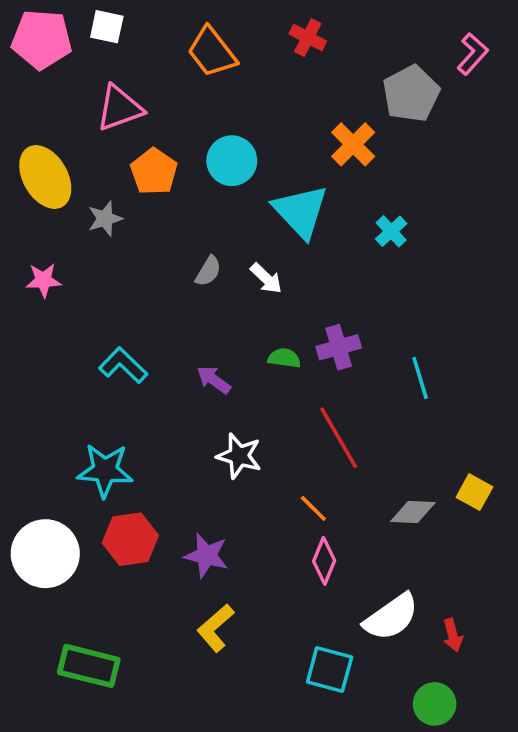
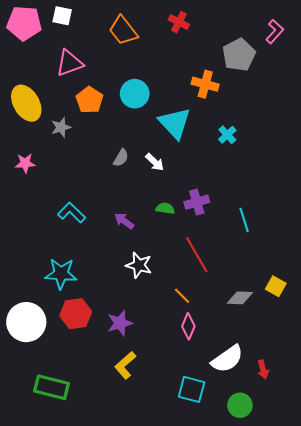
orange cross: (353, 144) -> (205, 84), turned -30
purple star: (206, 555) -> (120, 323), turned -30
green circle: (435, 704) -> (240, 405), moved

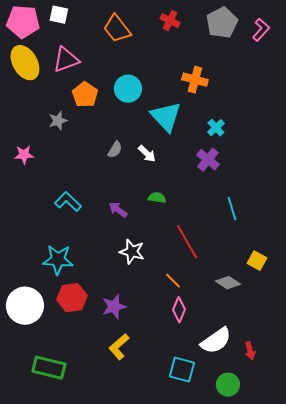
gray pentagon: (239, 55) -> (222, 23), moved
yellow ellipse: (26, 103) -> (25, 63), moved
purple cross: (197, 202) -> (208, 160), moved, turned -35
yellow square: (276, 286) -> (257, 261), moved
gray diamond: (240, 298) -> (228, 283), turned 30

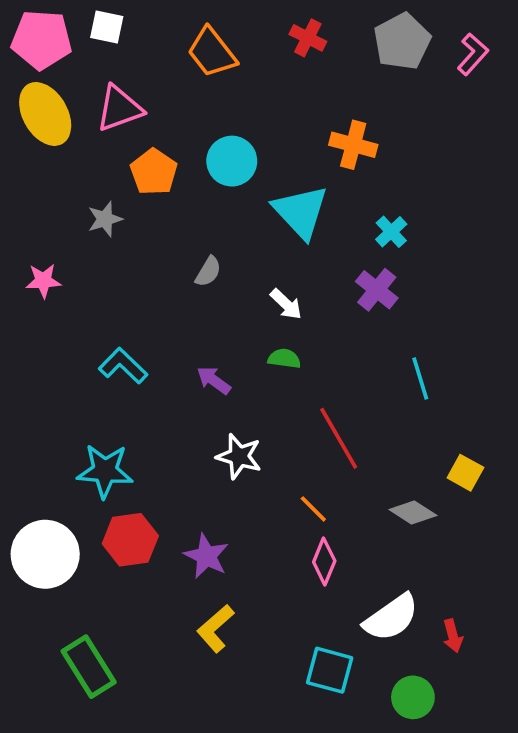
white arrow: (147, 154) -> (286, 304), moved
purple star: (114, 307) -> (206, 556), turned -30
green rectangle: (49, 368) -> (89, 667), turned 44

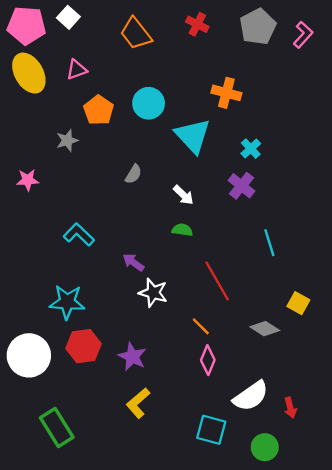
white square: (107, 27) -> (68, 17), turned 30
pink triangle: (119, 109) -> (76, 70), size x0.7
purple arrow: (214, 380) -> (133, 262), moved

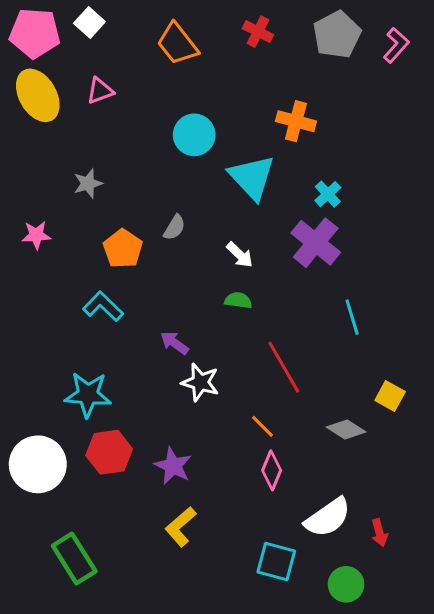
orange pentagon: (99, 110) -> (123, 249), moved
purple cross: (241, 186) -> (316, 243), size x1.4

